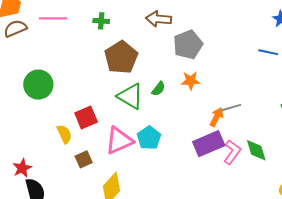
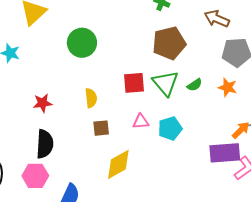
red square: (86, 117) -> (134, 83), moved
pink triangle: (119, 141) -> (141, 122), size x0.6
red star: (22, 168) -> (42, 103), moved

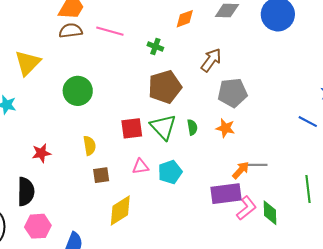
brown arrow: (217, 19) -> (211, 60), turned 105
green semicircle: (195, 85) -> (192, 127), turned -63
black semicircle: (45, 144) -> (26, 192), moved

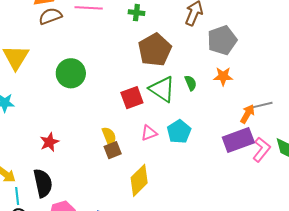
yellow semicircle: (90, 146) -> (109, 136), moved

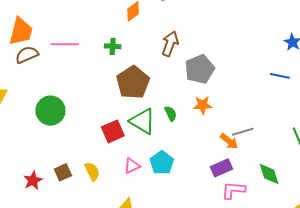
orange arrow: (247, 114) -> (229, 141), turned 102
purple rectangle: (238, 140) -> (221, 168), size x0.7
pink L-shape: (262, 149) -> (233, 190), moved, turned -120
brown square: (113, 150) -> (63, 172), moved

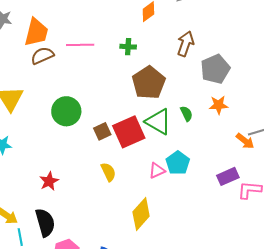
red square: (113, 131) -> (129, 132), size x1.4
pink triangle: (132, 166) -> (157, 171), moved
purple rectangle: (221, 168) -> (228, 176), moved
brown square: (63, 172) -> (102, 131), moved

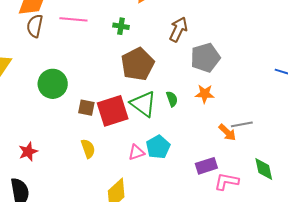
brown semicircle: (42, 56) -> (35, 26), turned -60
brown square: (102, 131) -> (86, 108), turned 30

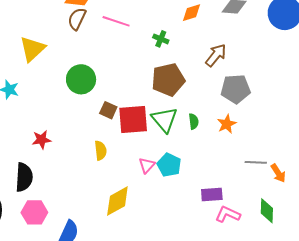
orange star: (205, 94) -> (227, 124), turned 30
orange arrow: (227, 132) -> (278, 173), moved
cyan pentagon: (158, 147) -> (169, 165), turned -30
pink triangle: (136, 152) -> (147, 165), turned -42

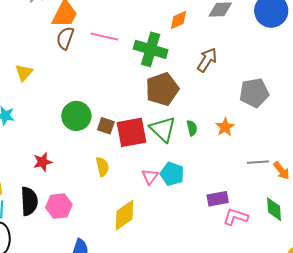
green cross: (161, 39) -> (151, 49), size x2.0
yellow triangle: (32, 49) -> (24, 73), size x0.7
green circle: (81, 79) -> (76, 116), moved
gray pentagon: (236, 89) -> (254, 93), moved
pink hexagon: (34, 212) -> (59, 206), moved

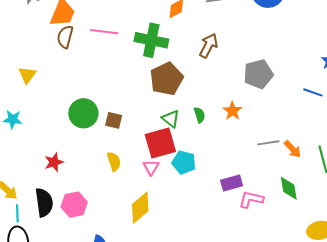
green triangle: (163, 129) -> (171, 119), size x0.7
red square: (132, 132) -> (160, 143), moved
pink triangle: (150, 177) -> (151, 167), moved

